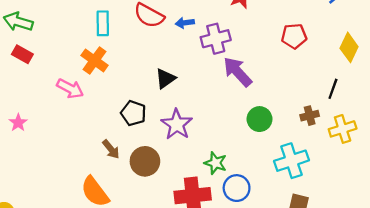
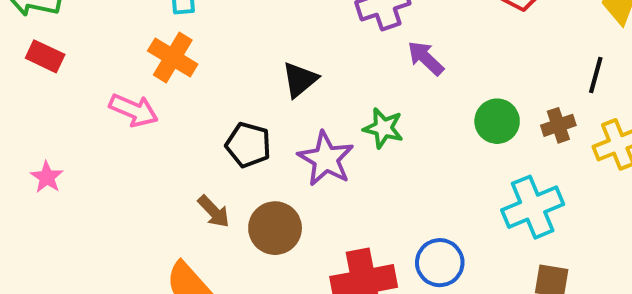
purple arrow: (238, 72) -> (426, 58), size x0.7
green circle: (259, 119) -> (497, 121), moved
green star: (215, 163) -> (383, 128), moved

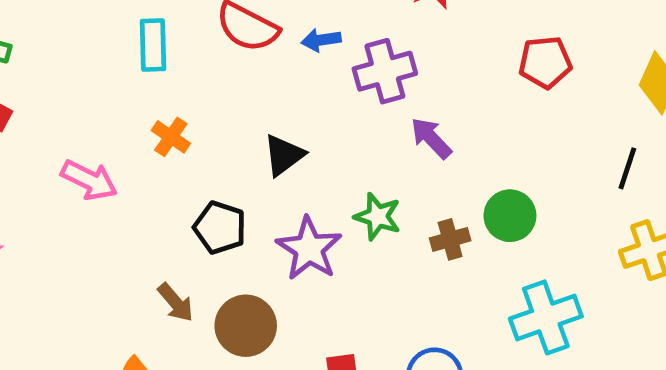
orange cross: (173, 57) -> (171, 137), moved, size x0.7
brown cross: (558, 125) -> (450, 239), moved

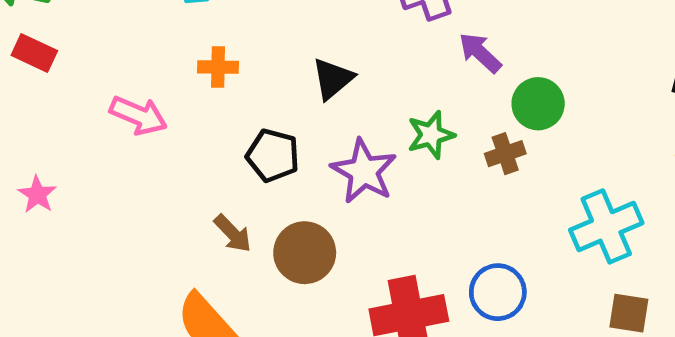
orange cross: (171, 137) -> (218, 67), turned -30
green circle: (510, 216) -> (538, 104), moved
green star: (378, 217) -> (431, 135), turned -30

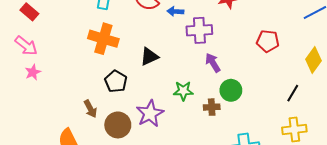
orange cross: (218, 67) -> (103, 39), size x1.8
pink arrow: (138, 115) -> (26, 46), moved
purple star: (364, 171) -> (150, 114), moved
pink star: (37, 195) -> (33, 72), moved

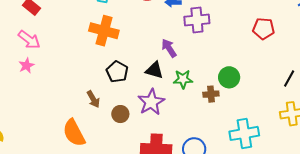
black triangle: (149, 57) -> (154, 70), moved, turned 42
purple arrow: (213, 63) -> (169, 48), moved
pink star: (33, 72) -> (26, 66), moved
brown circle: (118, 125) -> (120, 114), size x0.7

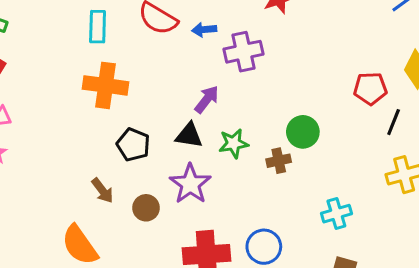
red pentagon: (263, 29) -> (370, 88), moved
purple arrow: (169, 48) -> (207, 99), turned 78
cyan cross: (244, 133) -> (336, 214), size x0.7

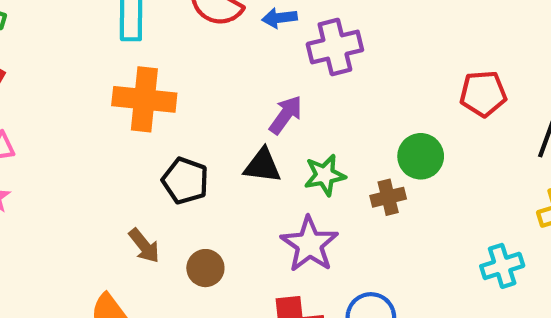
red pentagon: (370, 88) -> (483, 94), moved
purple star: (190, 184) -> (309, 244), moved
cyan cross: (336, 214) -> (502, 266), moved

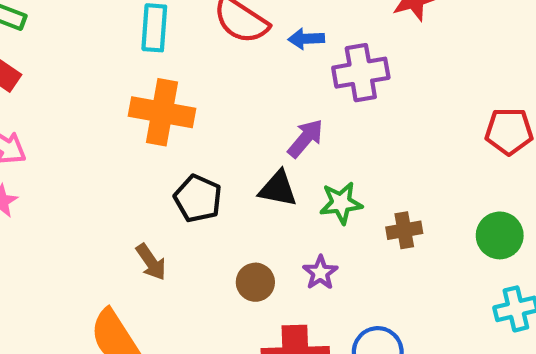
green circle: (421, 156) -> (500, 235), moved
purple star: (309, 244) -> (320, 273), size x0.6
brown circle: (205, 268) -> (255, 282), moved

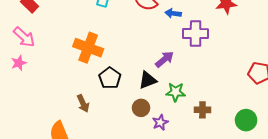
orange cross: (162, 112) -> (88, 48), moved
black triangle: (278, 189) -> (148, 80), turned -42
brown circle: (255, 282) -> (141, 108), moved

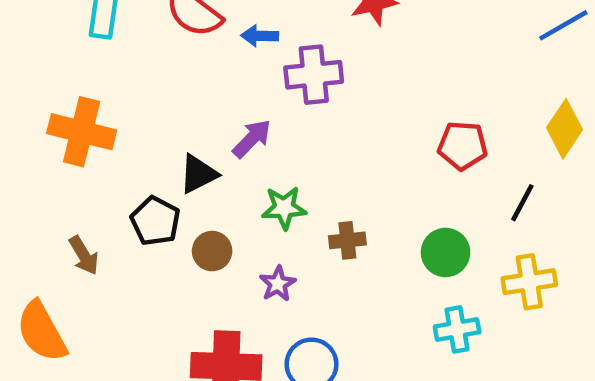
black pentagon: (110, 78) -> (155, 221), moved
black triangle: (148, 80) -> (198, 174), moved
purple star: (160, 122) -> (278, 284), moved

